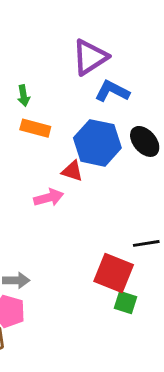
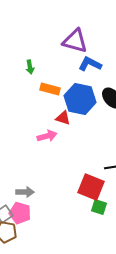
purple triangle: (90, 57) -> (75, 41), turned 48
orange rectangle: (35, 128) -> (50, 89), moved

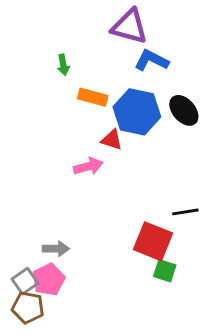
pink pentagon: (20, 213) -> (49, 280), turned 30

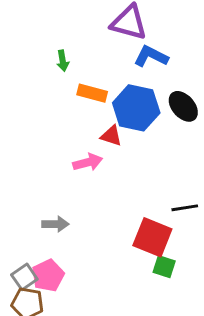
gray arrow: (56, 249) -> (55, 224), moved

